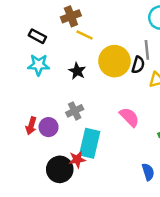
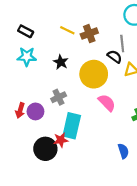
brown cross: (71, 16) -> (89, 34), moved
yellow circle: (114, 61) -> (94, 74), moved
black semicircle: (138, 65) -> (115, 57), turned -72

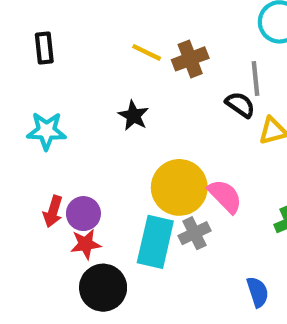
black rectangle: (26, 31) -> (44, 48), moved, turned 56
cyan star: (27, 57) -> (46, 131), moved
yellow circle: (94, 74) -> (179, 187), moved
gray cross: (59, 97) -> (195, 233), moved
red star: (61, 140) -> (86, 244), moved

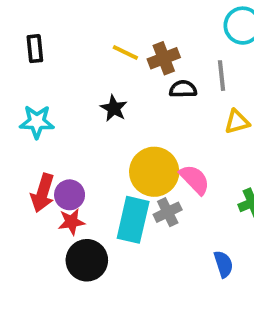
black semicircle: (240, 105) -> (183, 89), moved, turned -36
red arrow: (53, 211) -> (43, 193), size x1.4

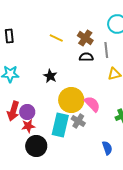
brown cross: (164, 58) -> (85, 38), moved, turned -35
black star: (114, 108) -> (50, 76), moved
gray cross: (168, 212) -> (78, 121), turned -32

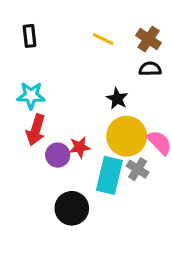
black star: (50, 76) -> (117, 99), moved
red arrow: (13, 111) -> (36, 130), moved
red star: (28, 126) -> (80, 147), moved

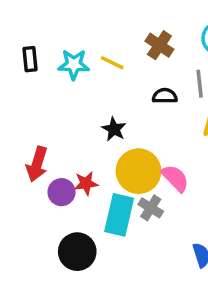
brown cross: (149, 39) -> (159, 45), moved
cyan star: (31, 95) -> (74, 64), moved
black star: (117, 99) -> (114, 129), moved

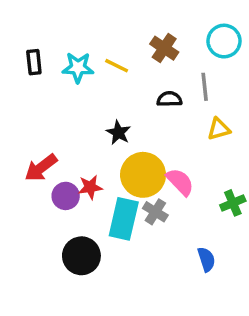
red arrow: (37, 164) -> (41, 168), turned 36

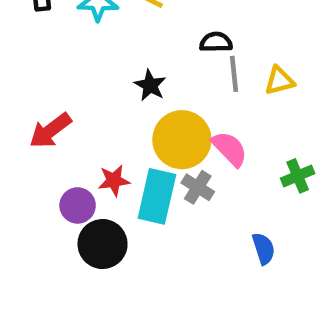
gray line: (205, 87) -> (234, 74), moved
red star: (90, 187) -> (114, 180), moved
purple circle: (66, 196) -> (78, 205), moved

